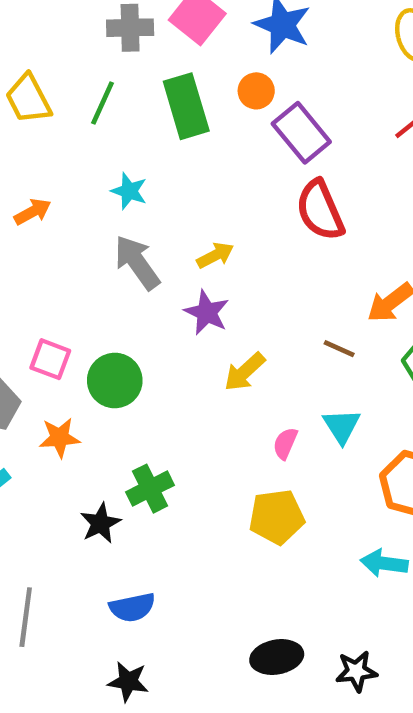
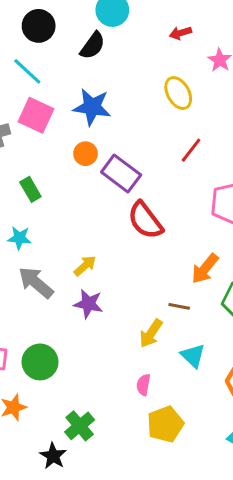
green rectangle: (186, 106) -> (30, 189), moved, size x0.6
yellow arrow: (245, 372) -> (151, 333), moved
pink semicircle: (285, 443) -> (143, 385), moved

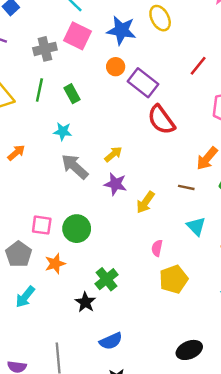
yellow ellipse: (178, 93) -> (160, 18), moved
yellow arrow: (151, 333) -> (145, 202), moved

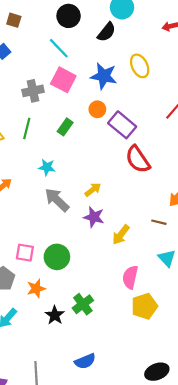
green rectangle: (72, 94) -> (65, 127), moved, turned 63
pink semicircle: (157, 248) -> (130, 277), size x1.5
black star: (85, 302) -> (55, 315), moved

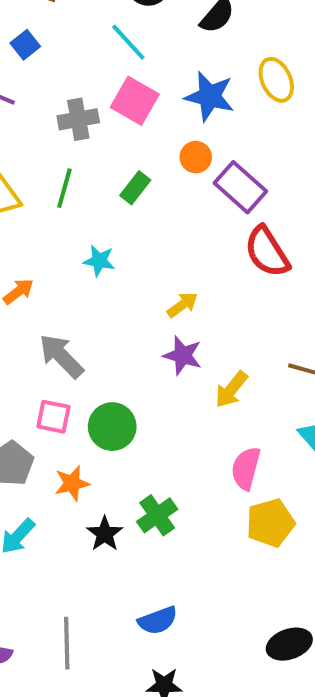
gray arrow: (57, 200) -> (61, 356), moved

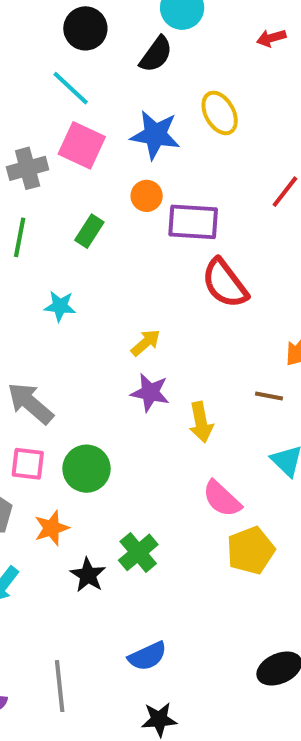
purple rectangle: (240, 187) -> (193, 222), turned -33
yellow arrow: (231, 390) -> (201, 422), turned -45
pink semicircle: (246, 468) -> (222, 499), turned -57

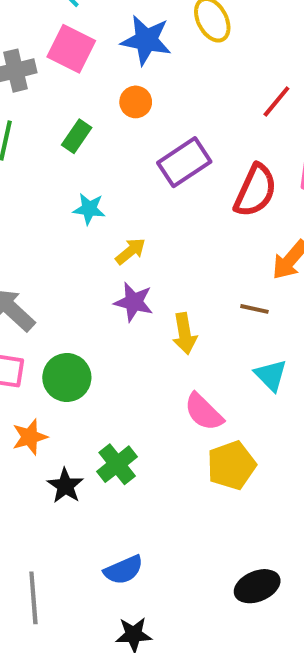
purple rectangle: (193, 222) -> (184, 162), moved, turned -39
red semicircle: (225, 283) -> (255, 191), moved, turned -120
cyan star: (60, 306) -> (89, 209), moved

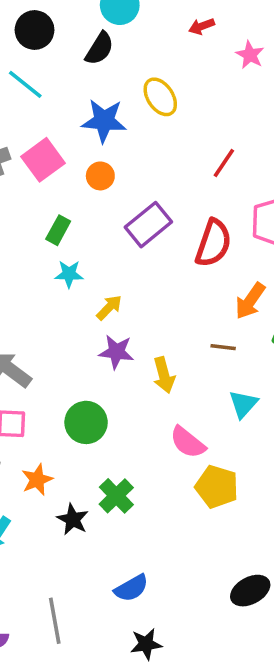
pink square: (71, 49) -> (43, 160), moved, turned 33
green rectangle: (77, 136) -> (58, 230), moved
cyan triangle: (271, 375) -> (243, 404), turned 32
green circle: (67, 378) -> (86, 422), moved
yellow pentagon: (231, 465) -> (217, 487), turned -30

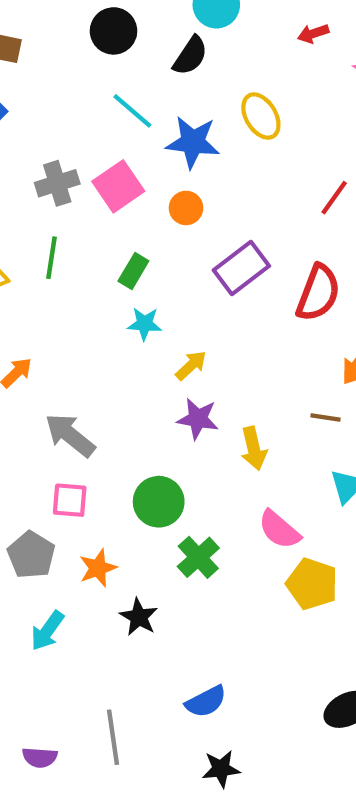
cyan line: (25, 84) -> (132, 111), moved
green cross: (116, 496) -> (198, 557), moved

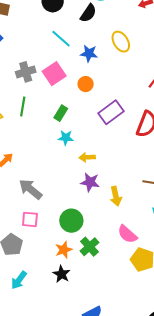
blue star: (193, 142) -> (89, 53), size x0.7
yellow arrow: (191, 365) -> (87, 157), turned -140
orange star: (98, 568) -> (64, 250), moved

